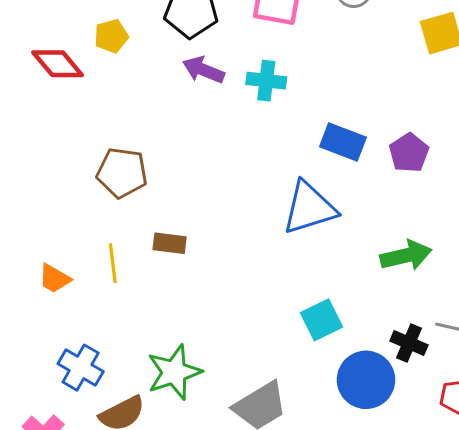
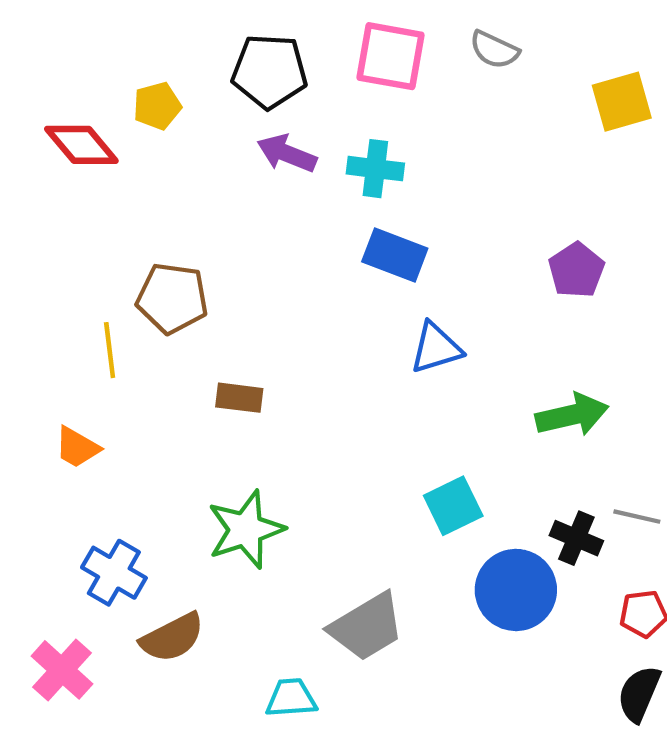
blue rectangle: (343, 142) -> (395, 255), moved
blue triangle: (309, 208) -> (436, 348), size x0.7
yellow line: (113, 263) -> (110, 350), moved
green star: (174, 372) -> (246, 529), moved

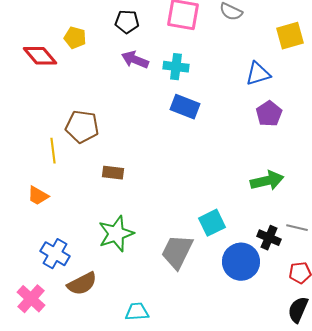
black pentagon: (269, 71) -> (127, 22), size x0.7
yellow pentagon: (157, 106) -> (75, 38), turned 30
blue triangle: (436, 348) -> (258, 74), moved
gray trapezoid: (367, 627) -> (177, 252), moved, turned 147

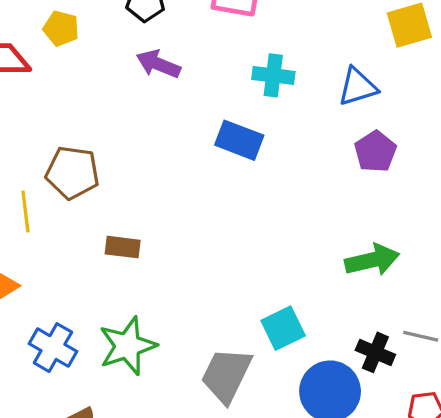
cyan cross: (176, 67) -> (273, 75), moved
blue cross: (55, 254) -> (53, 348), moved

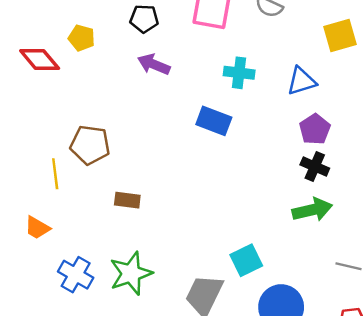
black cross: (375, 352) -> (315, 166), moved

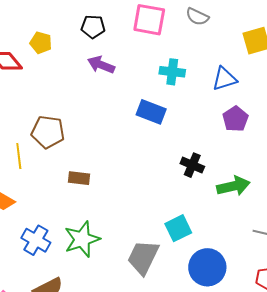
black cross: (315, 166) -> (192, 165), moved

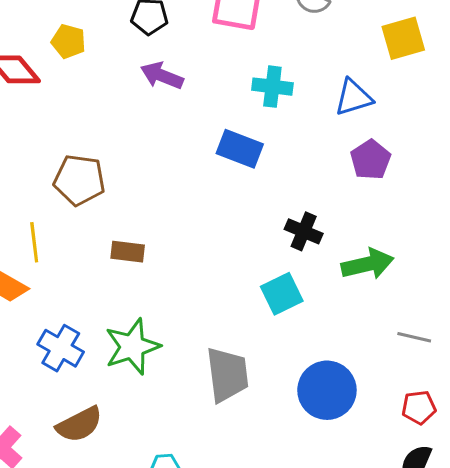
yellow line: (19, 156) -> (34, 242), moved
cyan square: (178, 228) -> (282, 294), moved
gray trapezoid: (143, 257) -> (227, 375), turned 147

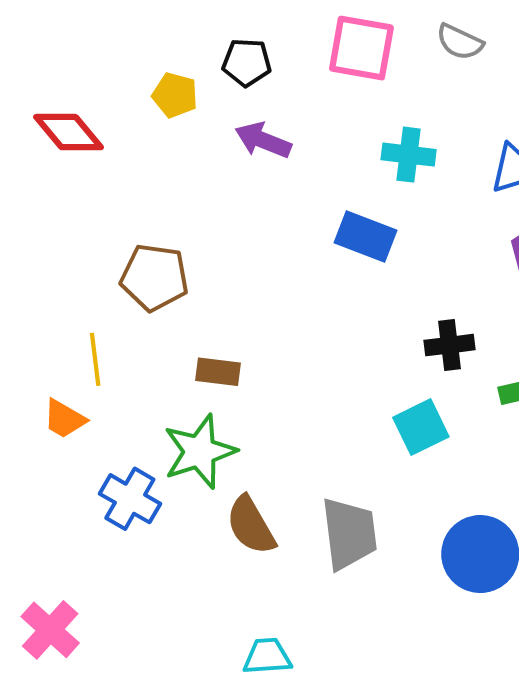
yellow pentagon: (68, 41) -> (175, 95), moved
black cross: (304, 231) -> (450, 345), turned -30
green star: (132, 347) -> (200, 452), moved
brown semicircle: (79, 424) -> (251, 525), moved, turned 87

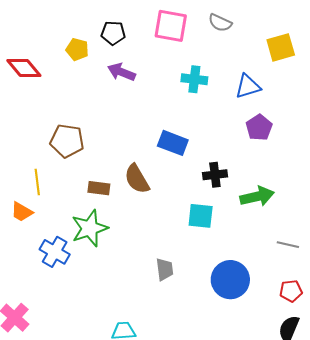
blue rectangle: (366, 237) -> (173, 143), moved
cyan square: (421, 427) -> (201, 216), turned 32
brown semicircle: (251, 525) -> (137, 179), moved
gray trapezoid: (349, 534) -> (165, 269), size x0.6

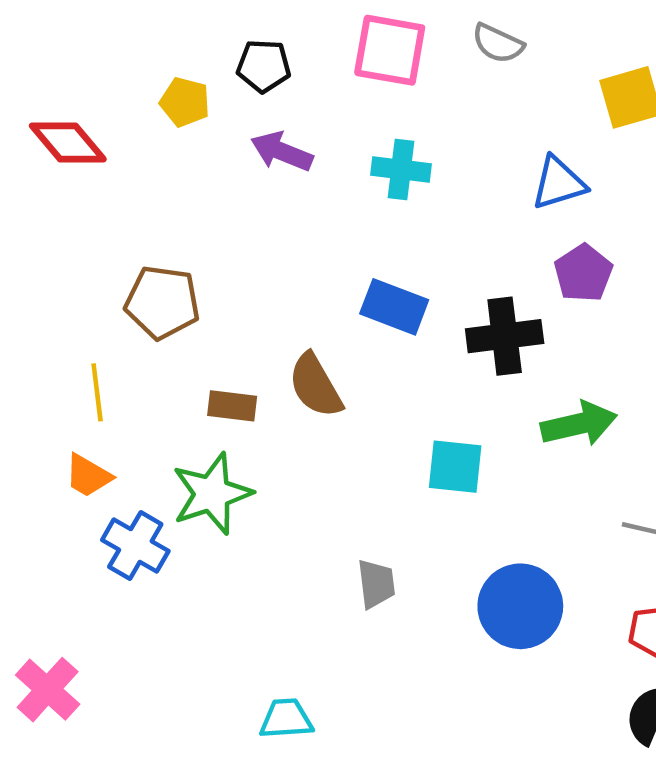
cyan cross: (194, 79) -> (401, 170), moved
black cross: (215, 175) -> (505, 336), moved, size x1.4
orange trapezoid: (22, 212) -> (88, 476), moved

